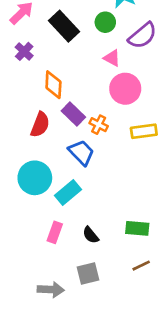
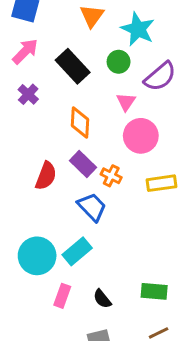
pink triangle: (112, 58) -> (126, 102), turned 36
orange diamond: (53, 85) -> (80, 122), moved
cyan circle: (35, 178) -> (37, 256), moved

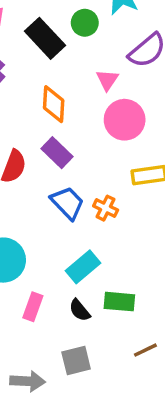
green circle: (119, 62) -> (85, 23), moved
orange cross: (111, 176) -> (106, 208), moved
cyan rectangle: (77, 251) -> (83, 267), moved
green rectangle: (154, 291) -> (119, 302), moved

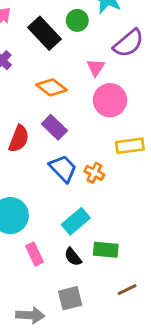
orange diamond: (54, 104) -> (52, 87), turned -56
pink rectangle: (33, 307) -> (34, 254), turned -45

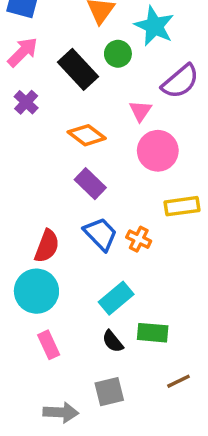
red semicircle: (19, 139) -> (47, 246), moved
pink rectangle: (34, 254) -> (49, 345), moved

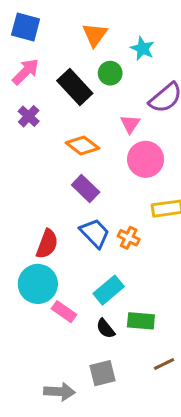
cyan star: (154, 26) -> (142, 49), size x0.7
pink rectangle: (49, 345) -> (64, 312), moved, turned -30

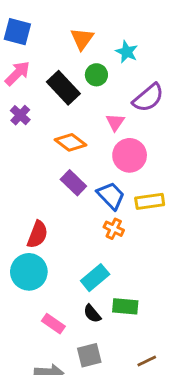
blue trapezoid: (95, 233) -> (111, 196), moved
pink rectangle: (64, 312) -> (53, 324), moved
brown line: (164, 364) -> (147, 361), moved

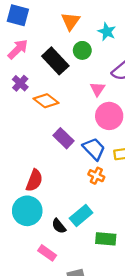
orange diamond: (71, 142) -> (46, 101), moved
black semicircle: (92, 314) -> (59, 226), moved

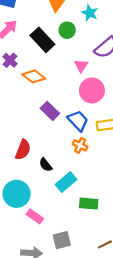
cyan circle: (27, 211) -> (17, 194), moved
black semicircle: (59, 226) -> (46, 165), moved

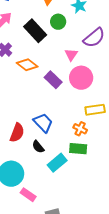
purple rectangle: (50, 111) -> (53, 80), moved
blue trapezoid: (78, 121) -> (43, 123), moved
orange cross: (80, 145) -> (80, 129), moved
green rectangle: (89, 204) -> (78, 149), moved

